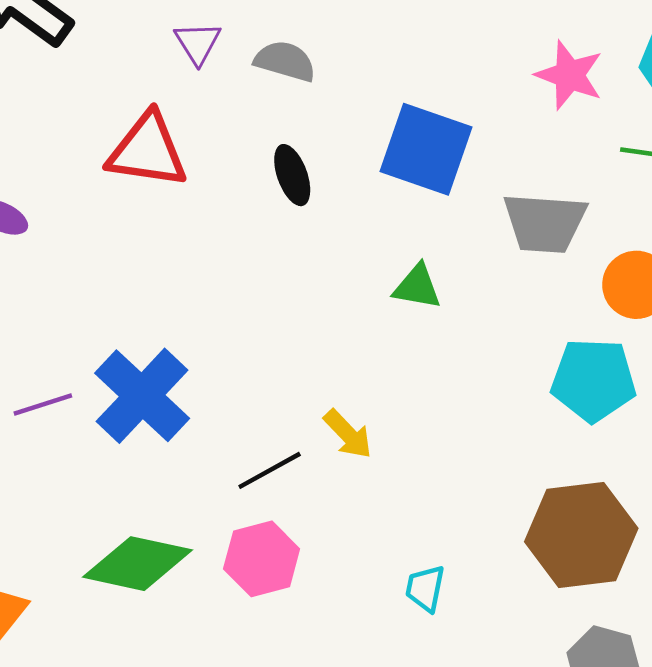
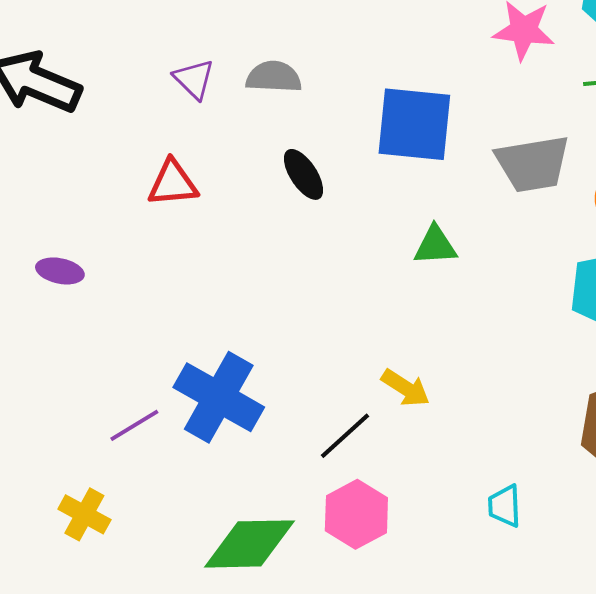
red triangle: (147, 151) -> (173, 183), size x0.7

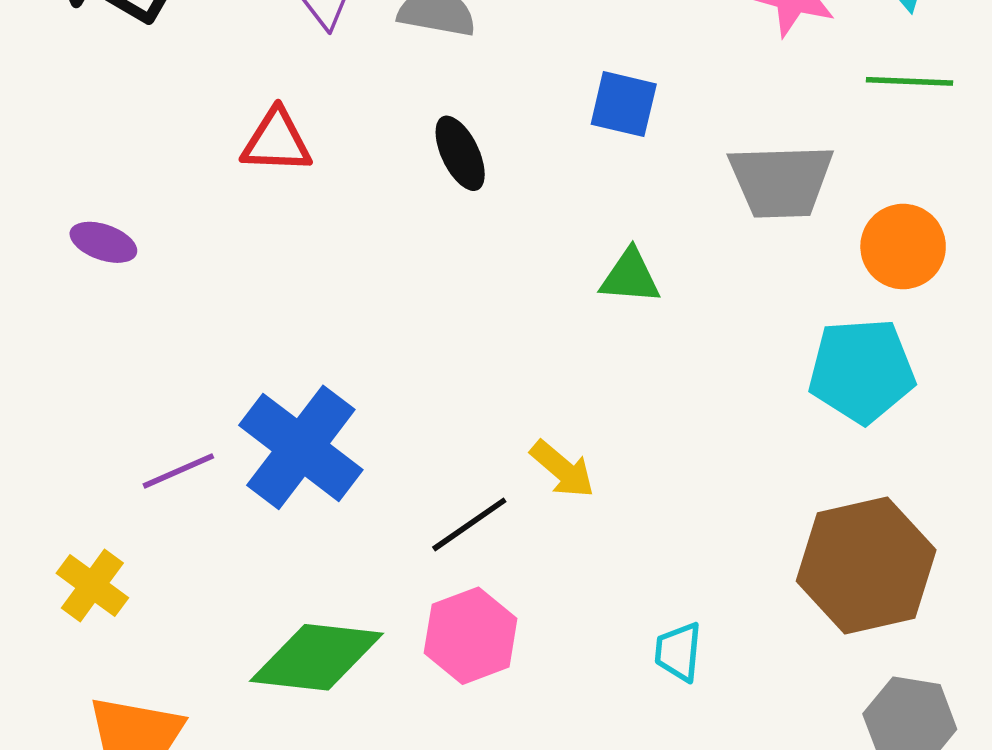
blue square: (414, 124) -> (624, 104), size x0.6

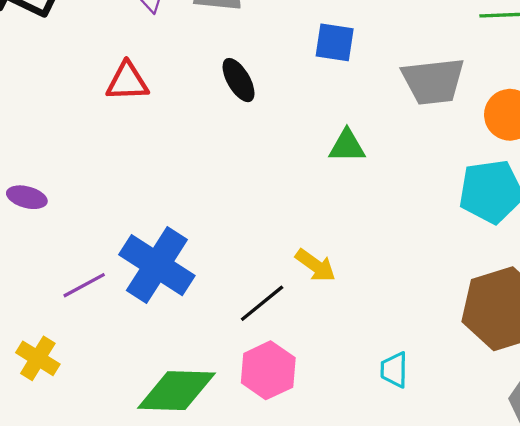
purple ellipse: (103, 242) -> (27, 197), moved

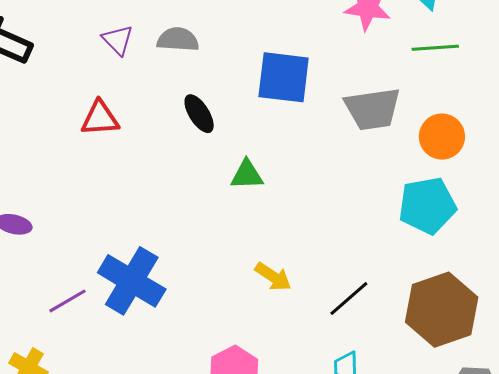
blue square: (335, 42) -> (284, 77), size x1.5
green triangle: (347, 146) -> (247, 175), moved
black line: (262, 303) -> (349, 299), moved

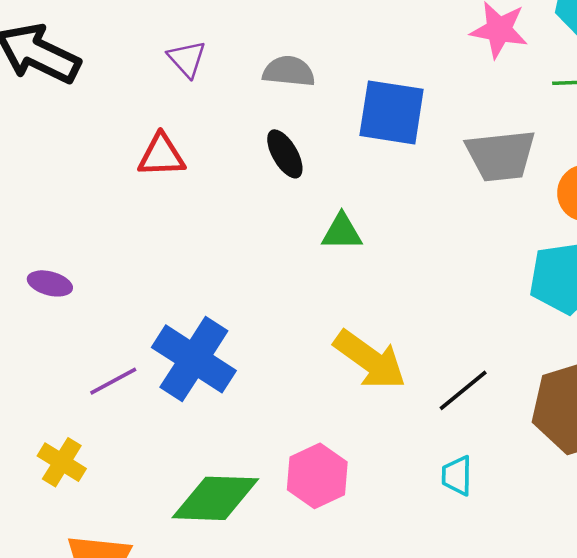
gray semicircle: (178, 39) -> (289, 71), moved
yellow arrow: (273, 277) -> (370, 360), size x1.6

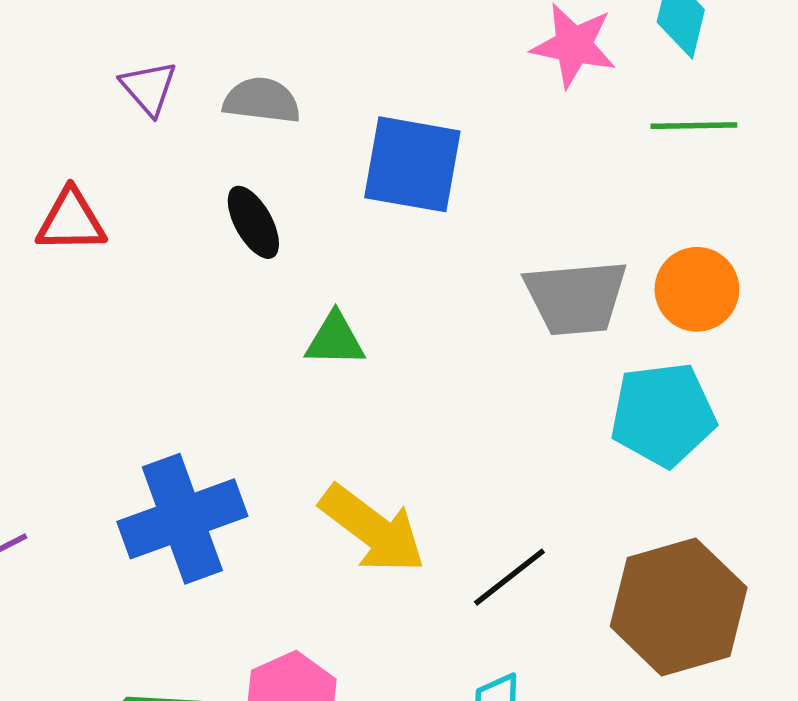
purple triangle: (187, 59) -> (149, 88), moved
gray trapezoid: (501, 156) -> (576, 298), moved
blue cross: (194, 359) -> (182, 519), moved, turned 36

